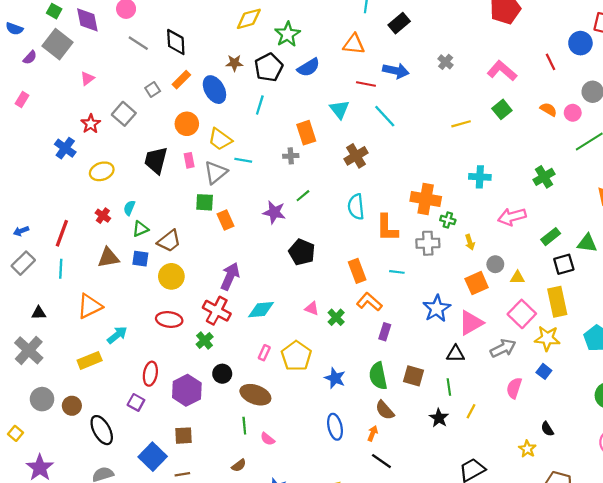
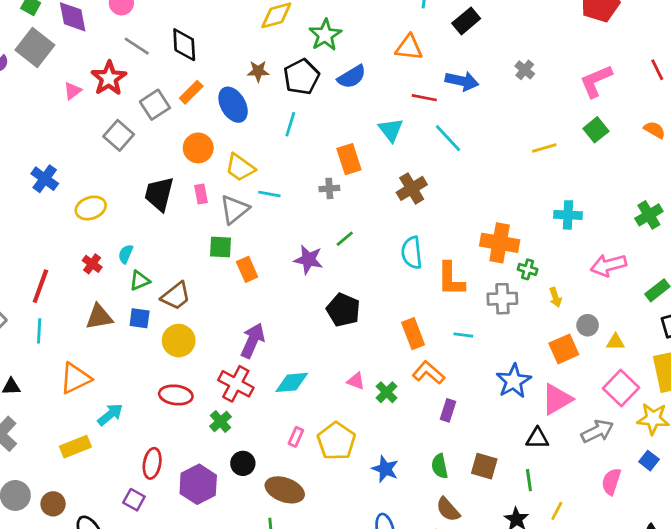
pink L-shape: (502, 71) -> (596, 81), turned -64
gray square: (153, 90) -> (155, 105), size x1.5
red star: (91, 124) -> (109, 78), moved, size x1.4
green semicircle: (378, 376) -> (440, 466), size x0.7

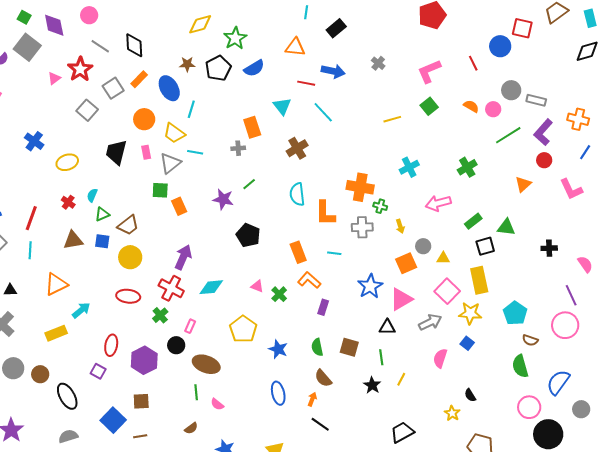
cyan line: (290, 124) -> (191, 109), moved
cyan cross: (568, 215) -> (409, 167), turned -30
pink rectangle: (296, 437) -> (190, 326), moved

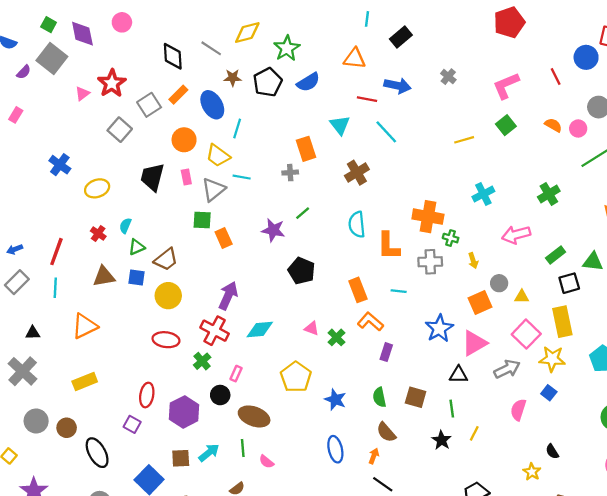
gray line: (100, 46) -> (211, 48), moved
cyan arrow: (81, 310) -> (209, 453), moved

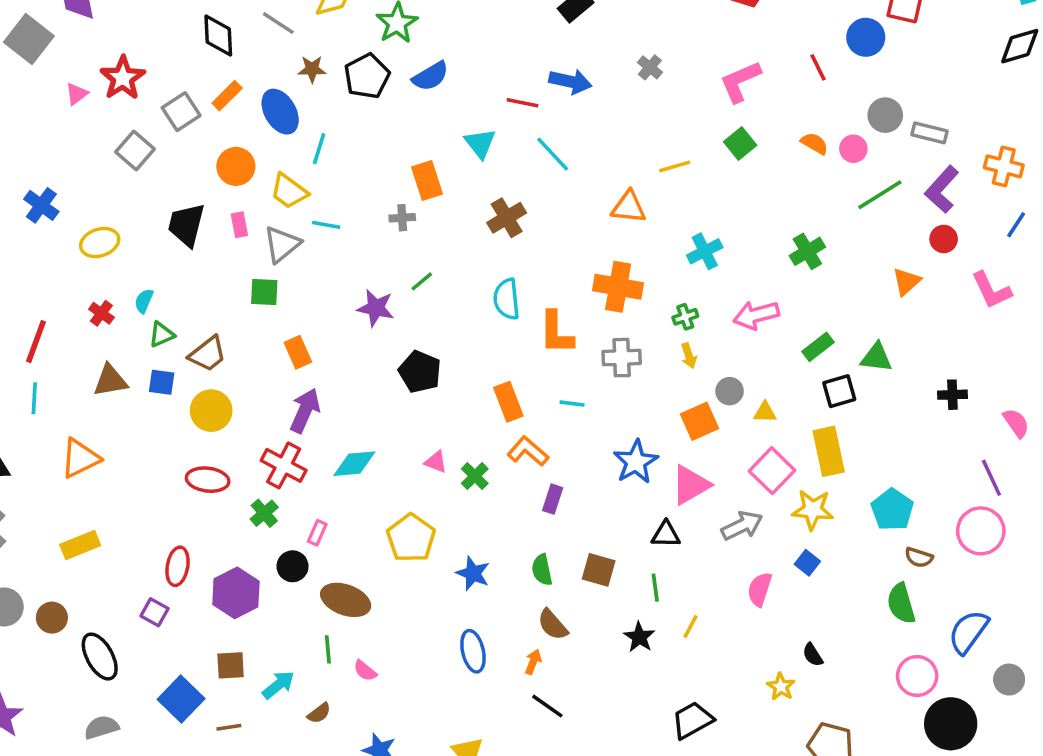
orange triangle: (355, 58) -> (629, 207), moved
orange rectangle: (224, 238) -> (298, 352), moved
green cross: (451, 238) -> (685, 317), moved, turned -35
cyan arrow: (209, 453) -> (278, 685), moved

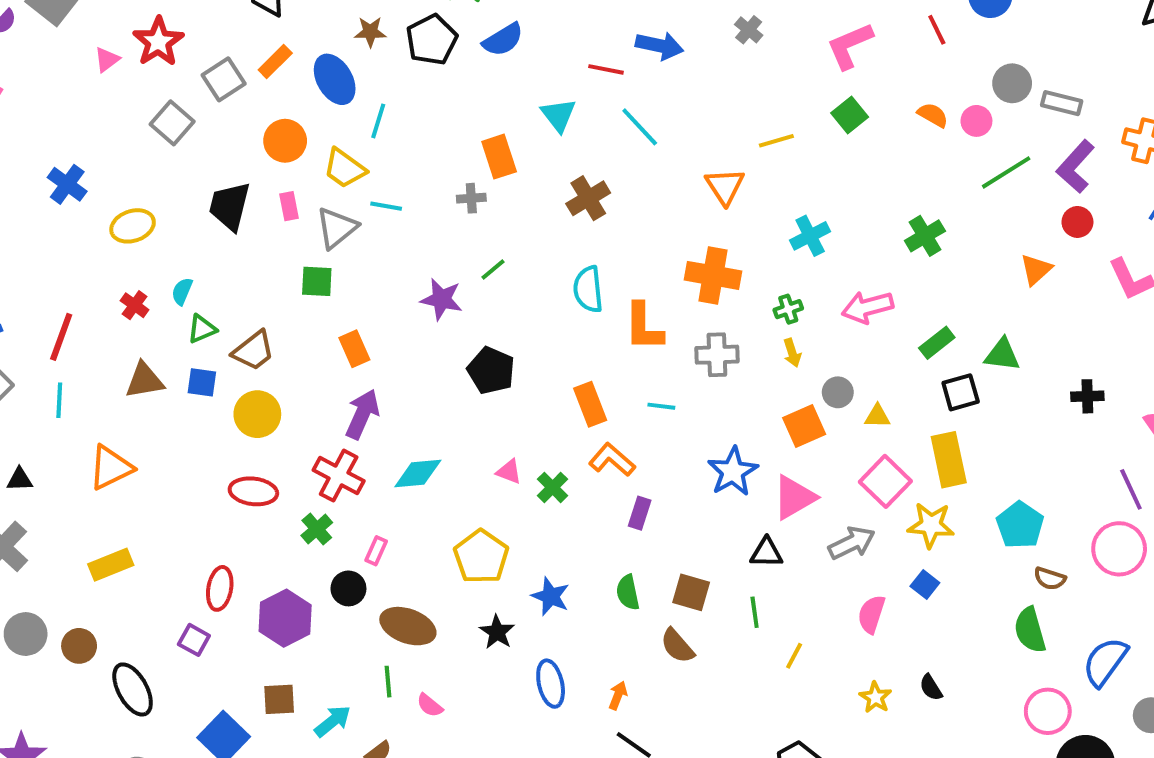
orange triangle: (629, 207) -> (725, 186), turned 51
brown semicircle: (553, 625) -> (677, 646), moved
black star: (639, 637) -> (497, 632), moved
yellow star: (781, 687) -> (875, 697), moved

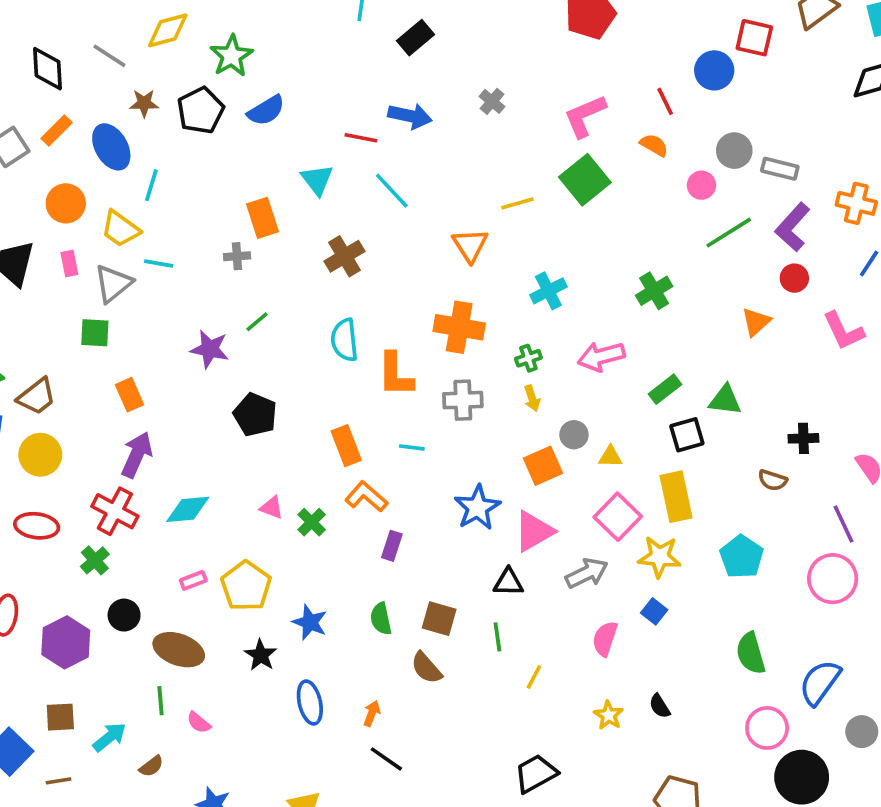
green square: (850, 115) -> (585, 180), size x1.5
orange semicircle: (933, 115) -> (654, 145), moved
pink rectangle: (376, 551) -> (193, 580), moved, turned 45
brown semicircle: (1050, 579) -> (773, 480), moved

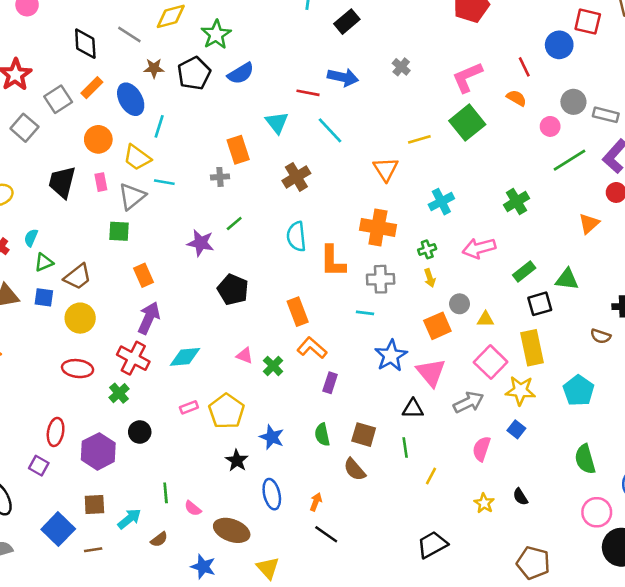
cyan line: (412, 447) -> (365, 313), moved
pink triangle: (534, 531) -> (431, 372), turned -40
brown ellipse: (179, 650) -> (232, 530), moved

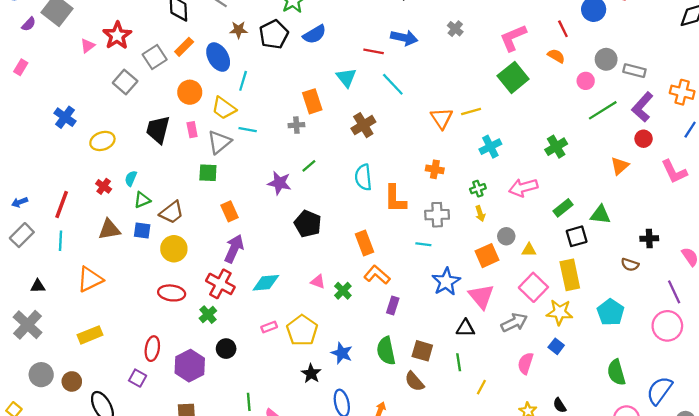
yellow line: (419, 139) -> (471, 111), moved
orange cross: (378, 227) -> (435, 169), size x0.6
green semicircle: (322, 435) -> (386, 351), size x1.4

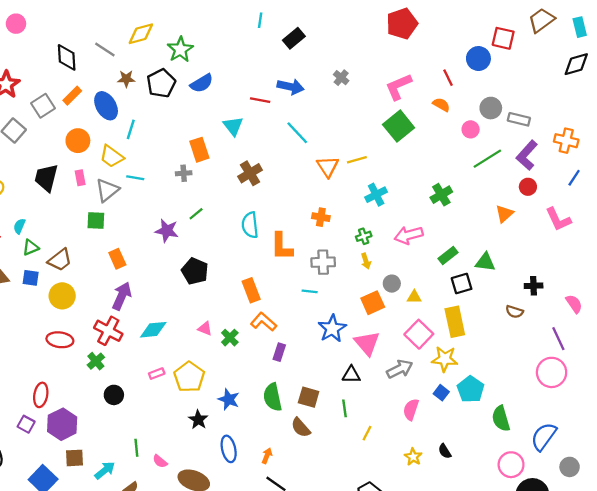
cyan line: (393, 84) -> (297, 133), moved
cyan pentagon: (611, 312) -> (471, 389), moved
purple hexagon: (190, 366) -> (62, 424), moved

